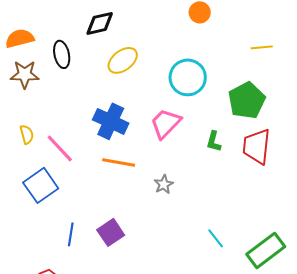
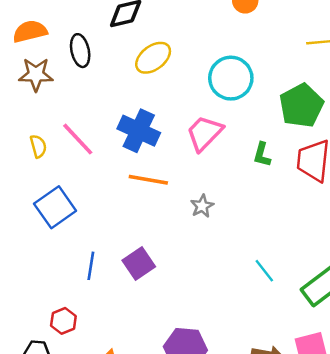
pink line: (60, 148) -> (78, 139), moved

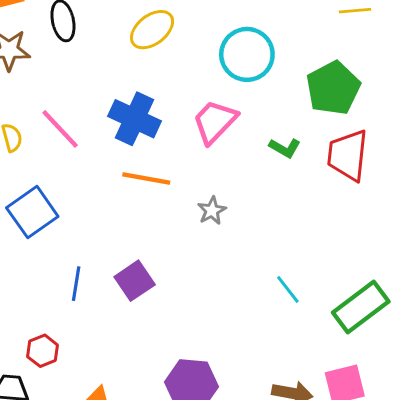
green L-shape: (262, 155) -> (285, 148), turned -75

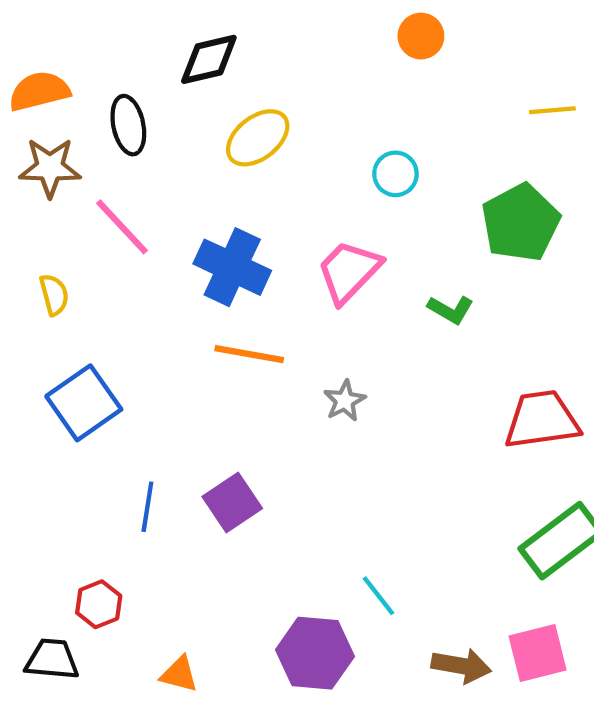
cyan circle: (247, 54) -> (395, 174), size x0.6
pink line: (60, 129) -> (122, 227), moved
red trapezoid: (348, 155) -> (542, 420), moved, turned 76
cyan line: (288, 289) -> (379, 596), moved

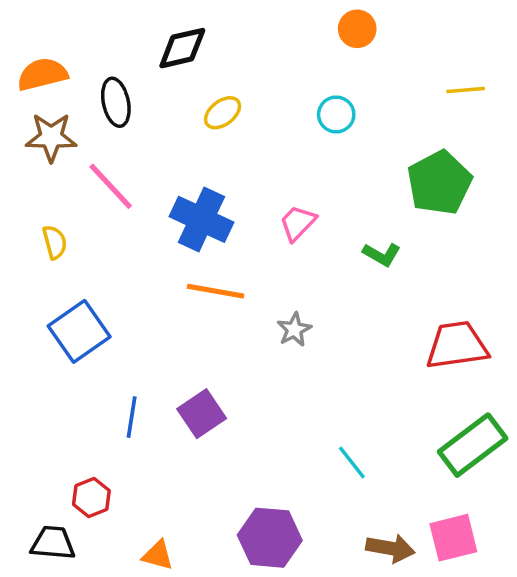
yellow ellipse: (258, 138) -> (223, 113), size x0.7
cyan circle: (395, 174) -> (336, 114), moved
pink trapezoid: (349, 271) -> (298, 223), size x0.7
cyan line: (379, 596) -> (352, 463), moved

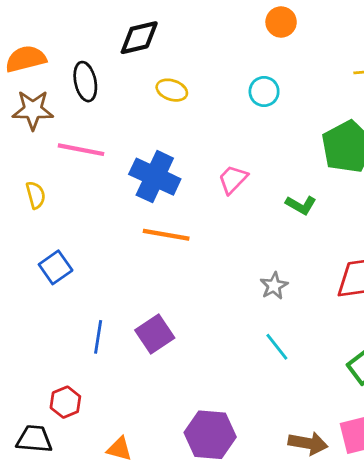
yellow ellipse: (223, 113) -> (172, 90), turned 56
pink line: (111, 186) -> (81, 150), turned -36
gray star: (294, 330) -> (274, 286), moved
blue square: (79, 331) -> (56, 267), size x0.7
cyan line: (352, 463) -> (277, 347), moved

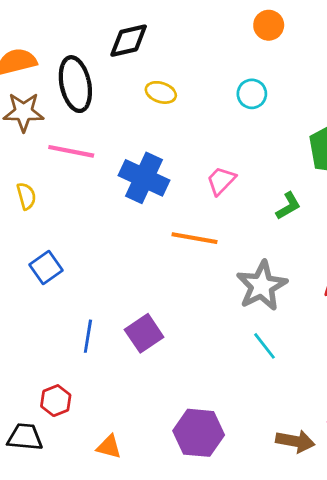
black ellipse: (85, 82) -> (75, 84), size x1.4
green L-shape: (301, 205) -> (288, 206), turned -60
orange line: (166, 235) -> (194, 238), moved
gray star: (274, 286) -> (262, 286), size x1.8

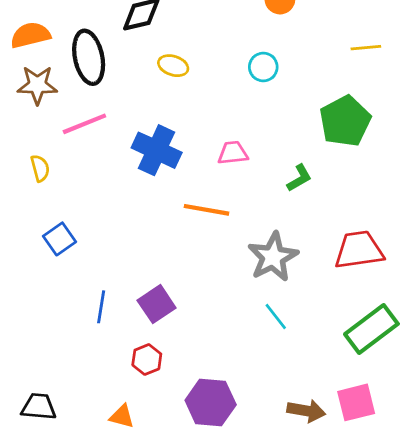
pink line: (71, 151) -> (84, 124), turned -33
pink trapezoid: (221, 181) -> (233, 153), turned 40
red hexagon: (56, 401) -> (147, 360), moved

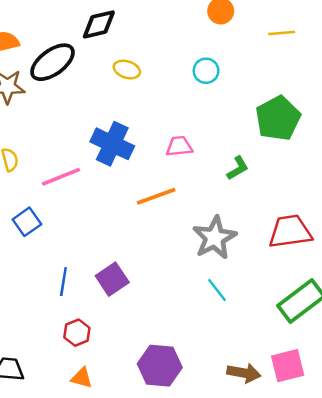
yellow line: (366, 48) -> (282, 33), moved
black ellipse: (89, 57) -> (53, 62), turned 66
pink line: (84, 124) -> (61, 177), moved
orange line: (206, 210) -> (156, 196), turned -30
red hexagon: (147, 360) -> (77, 333), moved

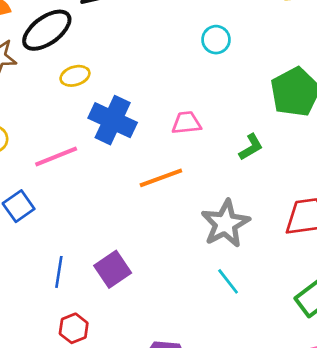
yellow ellipse: (127, 70) -> (75, 76), moved, turned -35

